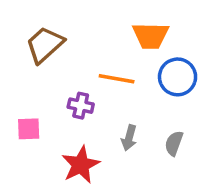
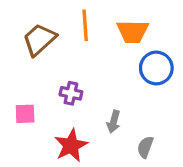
orange line: (117, 79) -> (85, 25), moved, turned 76
gray semicircle: (174, 143) -> (145, 147), moved

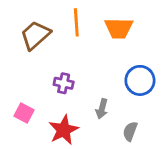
blue circle: (156, 68) -> (140, 80), moved
pink square: (25, 114) -> (24, 113), moved, turned 30

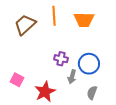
blue circle: (140, 80) -> (89, 64), moved
purple cross: (64, 83) -> (61, 59), moved

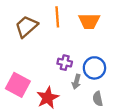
pink square: (17, 80) -> (18, 85), size x1.6
gray semicircle: (92, 93) -> (98, 99), turned -32

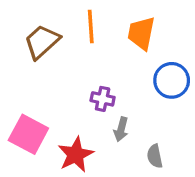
orange trapezoid: (89, 21) -> (141, 33), turned 100
blue circle: (94, 68) -> (172, 80), moved

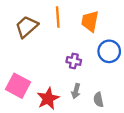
purple cross: (103, 99) -> (74, 61), moved
gray arrow: (121, 129) -> (76, 91), moved

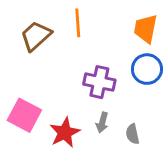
orange trapezoid: (90, 21) -> (146, 29), moved
purple cross: (74, 61) -> (99, 82), size x1.5

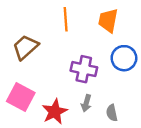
orange trapezoid: (146, 29) -> (108, 20), moved
brown trapezoid: (36, 36) -> (26, 47), moved

